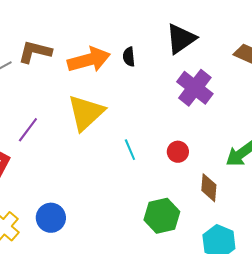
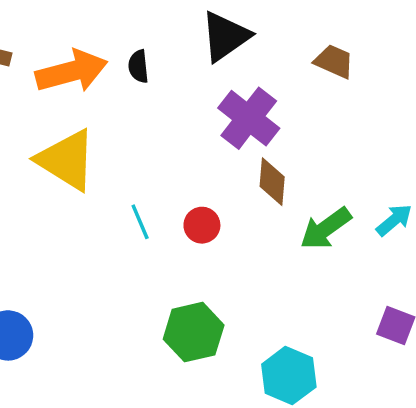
yellow triangle: (86, 113) -> (67, 160), turned -45
red circle: (178, 152) -> (202, 225), moved
brown diamond: (209, 188) -> (272, 182), moved

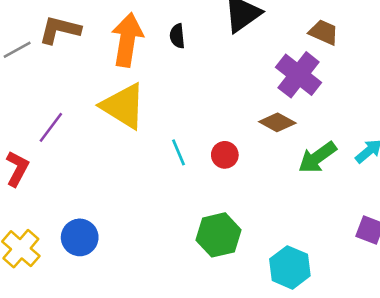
orange arrow: (72, 71) -> (127, 40), turned -66
purple cross: (249, 118) -> (299, 75), moved
brown diamond: (272, 182) -> (277, 122), turned -66

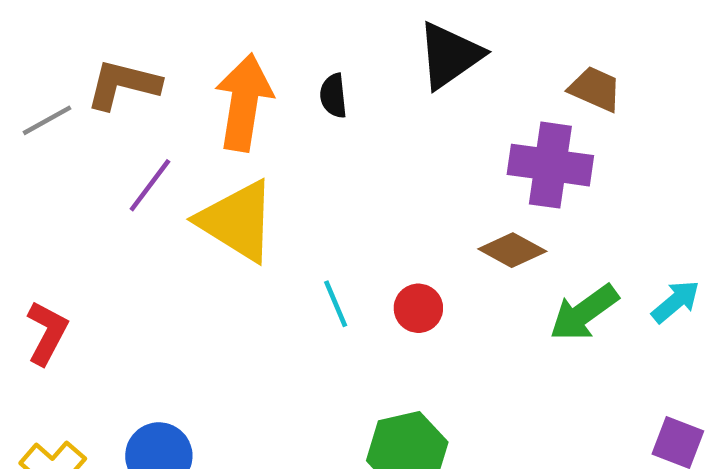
purple cross: (299, 75) -> (550, 165), turned -30
purple line: (51, 127) -> (150, 185), moved

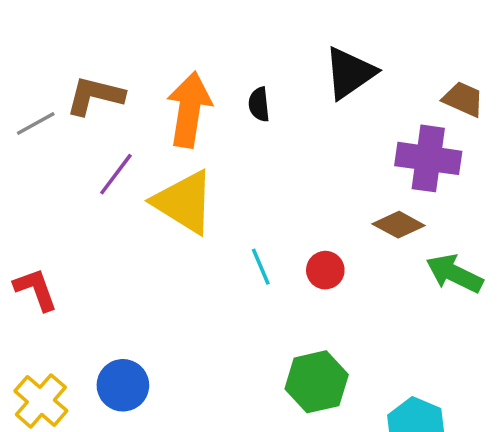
green arrow: (584, 313) -> (454, 274), turned 62
red L-shape: (47, 333) -> (36, 289), turned -48

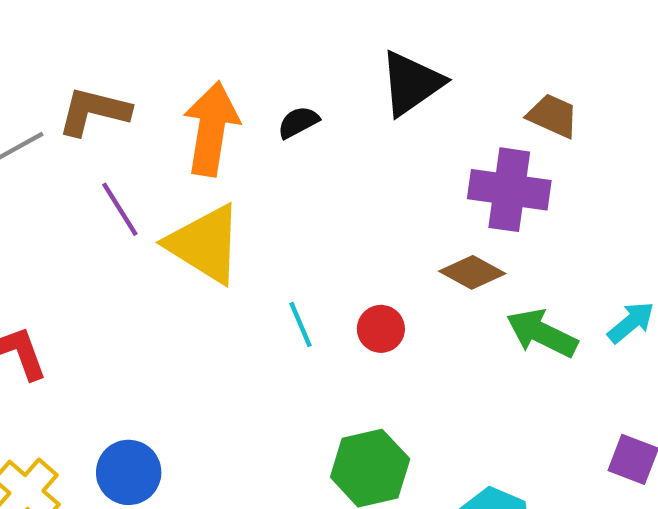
black semicircle: (259, 104) -> (298, 122), turned 68
purple line: (116, 174) -> (120, 209), turned -69

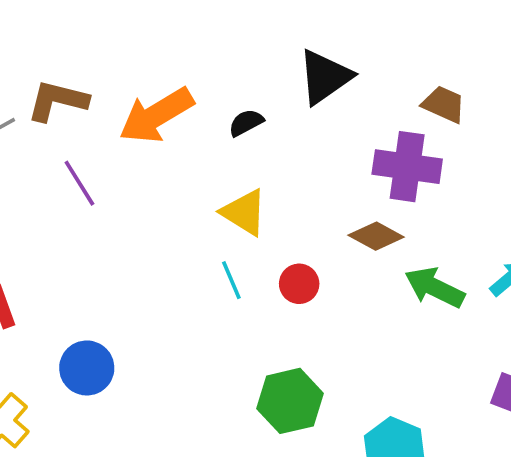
black semicircle: (298, 122) -> (246, 123), moved
orange arrow: (211, 129) -> (156, 115), turned -130
yellow triangle: (205, 244) -> (244, 212), moved, size x0.7
blue circle: (129, 472) -> (87, 368), moved

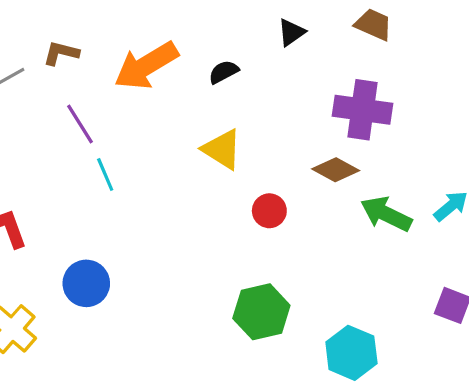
black triangle: (325, 77) -> (291, 32), size x0.6
brown L-shape: (57, 101) -> (61, 53), size x0.7
brown trapezoid: (444, 104) -> (374, 25), moved
cyan line: (231, 280) -> (105, 174), moved

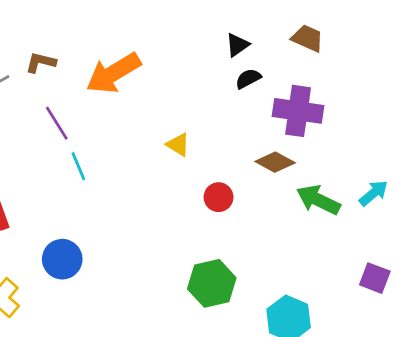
black semicircle: (224, 72) -> (248, 79), moved
yellow triangle: (222, 149) -> (178, 145), size x0.7

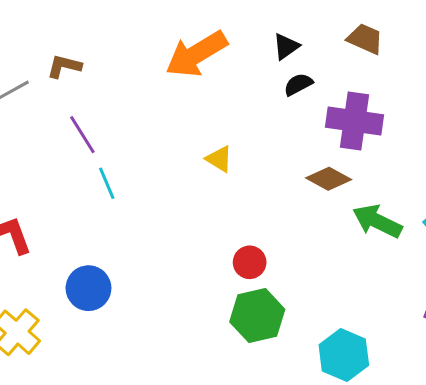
orange arrow: (113, 73) -> (196, 54), moved
red circle: (219, 197) -> (250, 262), moved

